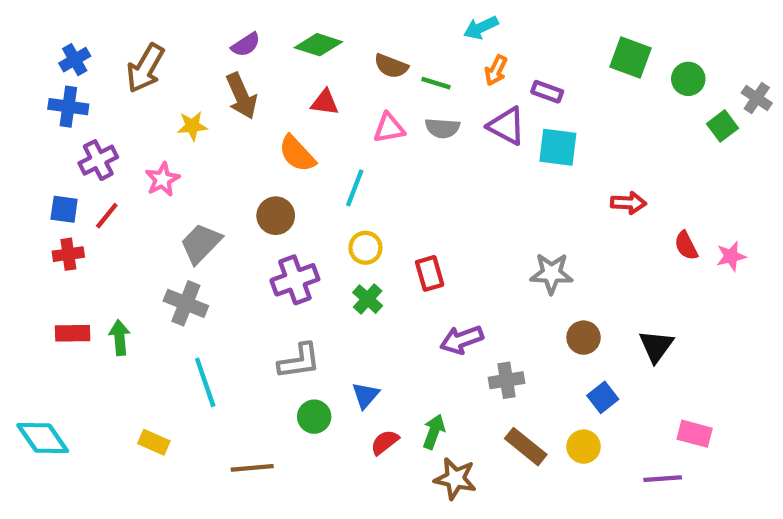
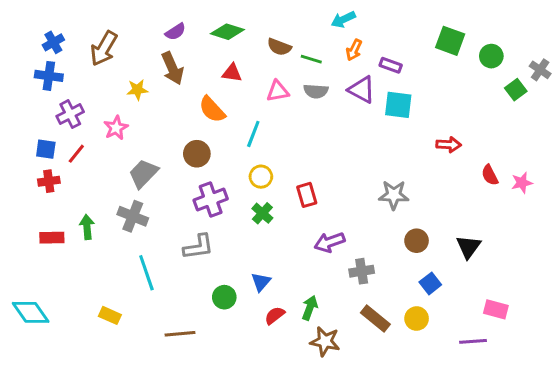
green arrow: (120, 338) -> (87, 227), moved
gray L-shape: (299, 361) -> (198, 247), moved

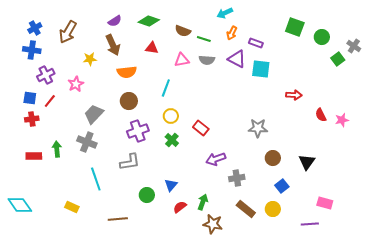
orange semicircle: (212, 109) -> (127, 72), moved, turned -54
red rectangle: (307, 195) -> (201, 128), turned -35

